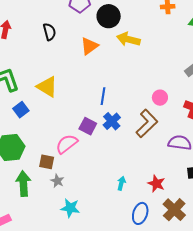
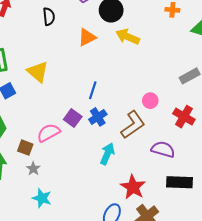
cyan arrow: (121, 183) -> (107, 154), moved, size x1.5
red star: (156, 184) -> (133, 187), size x1.4

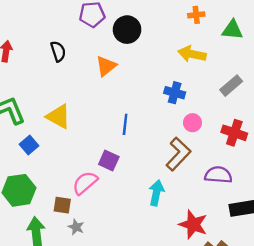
yellow arrow: (128, 37) -> (192, 54), moved
blue cross: (98, 117) -> (175, 93), moved, turned -30

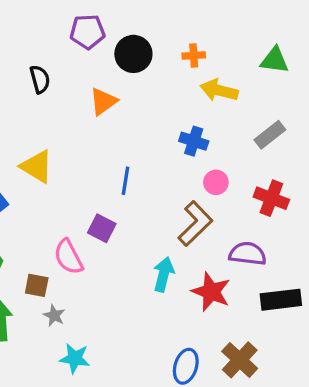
orange cross: (196, 15) -> (194, 55), moved
pink semicircle: (85, 183) -> (68, 257), turned -80
red star: (193, 224) -> (211, 292), moved

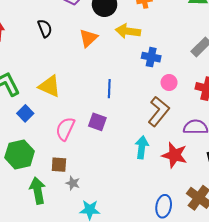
yellow arrow: (219, 90) -> (128, 31), moved
pink semicircle: (68, 257) -> (65, 129), moved, turned 60

